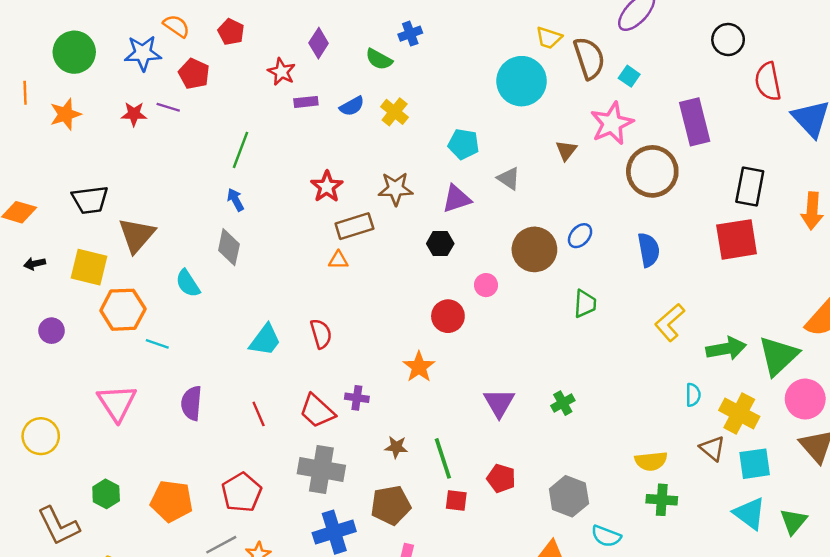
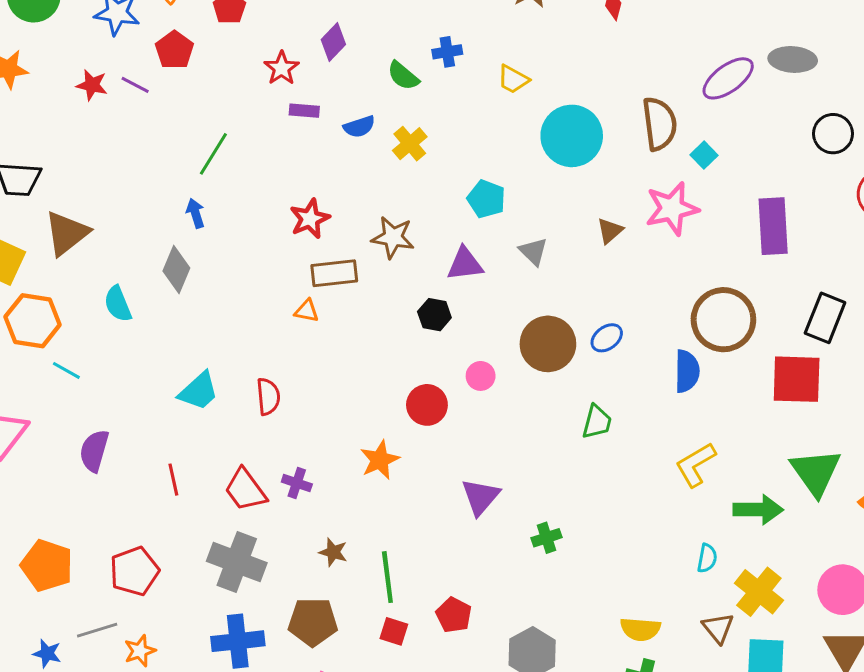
yellow trapezoid: (549, 38) -> (513, 79), moved
brown circle: (652, 171) -> (723, 320), moved
green triangle: (778, 356) -> (816, 472), moved, turned -33
purple triangle: (499, 403) -> (480, 497), moved

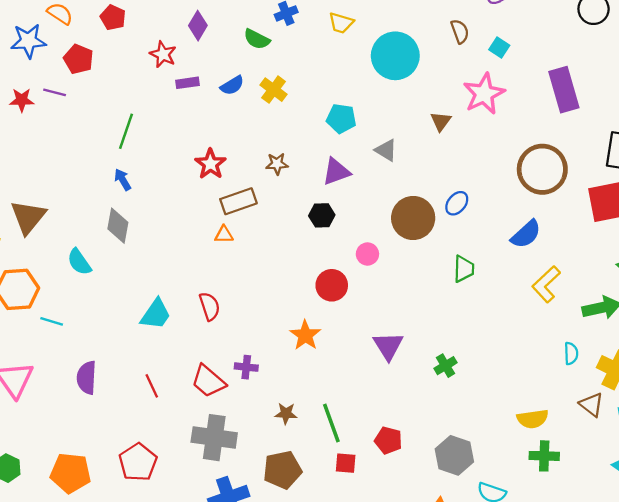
brown semicircle: (659, 124) -> (460, 31), size x0.6
brown star: (393, 237) -> (277, 164), size x0.7
blue semicircle: (687, 371) -> (526, 234), moved, turned 60

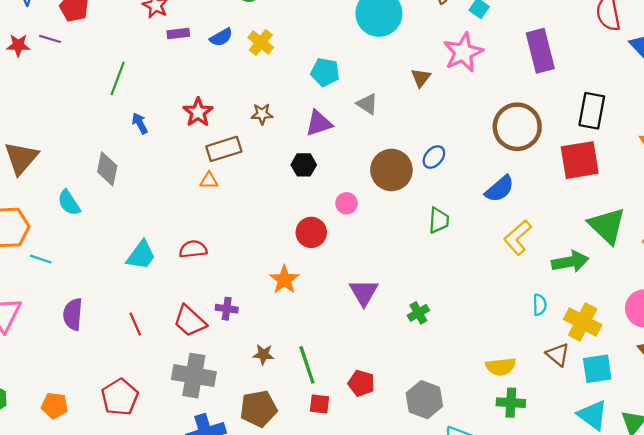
blue arrow: (123, 180) -> (140, 123), moved
red semicircle: (210, 306) -> (193, 249), turned -80
orange pentagon: (71, 473) -> (55, 405), size x0.7

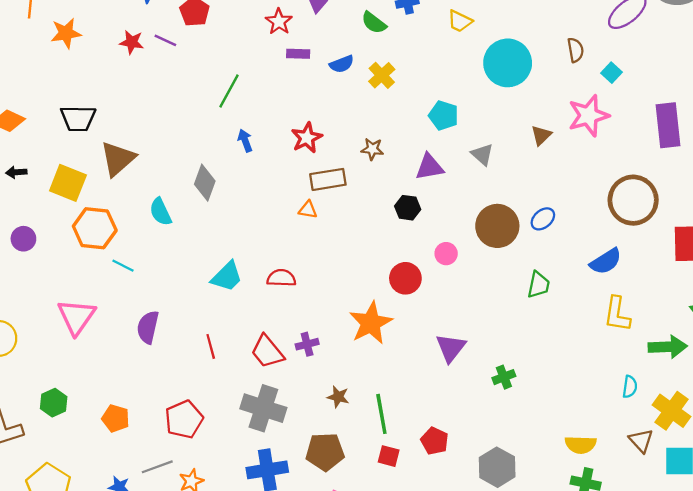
yellow L-shape: (518, 238) -> (617, 314), turned -48
orange star: (284, 280) -> (371, 323), size x1.4
purple cross: (227, 309) -> (307, 344), turned -30

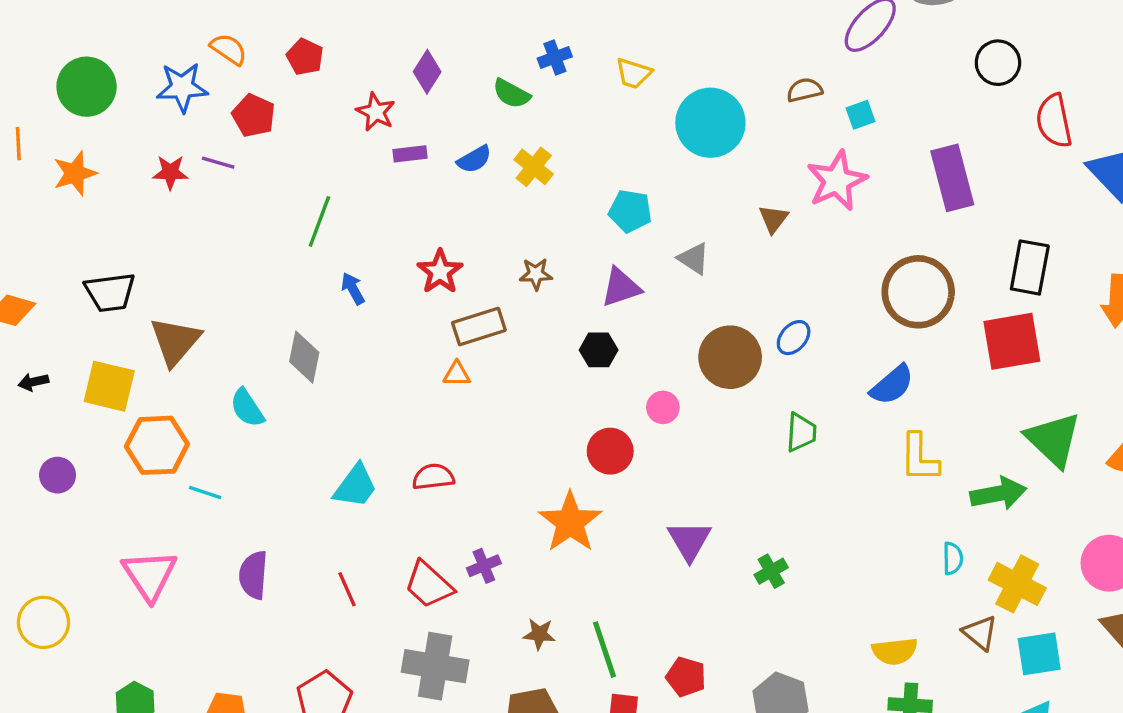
brown semicircle: (576, 50) -> (804, 90), turned -85
cyan square: (612, 73) -> (861, 115), turned 36

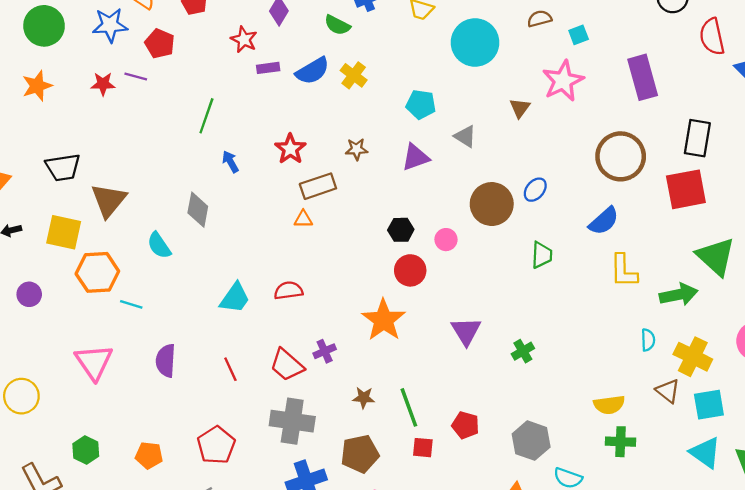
blue semicircle: (474, 159) -> (313, 71), size x1.4
black hexagon: (599, 350) -> (401, 230), moved

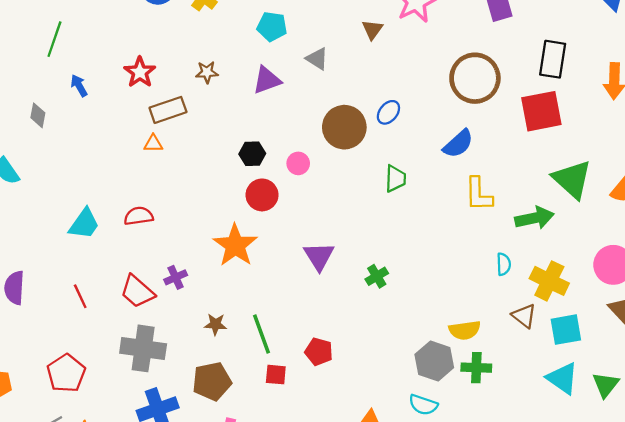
gray diamond: (198, 210) -> (38, 115), moved, size x0.7
gray hexagon: (531, 441) -> (434, 361), moved

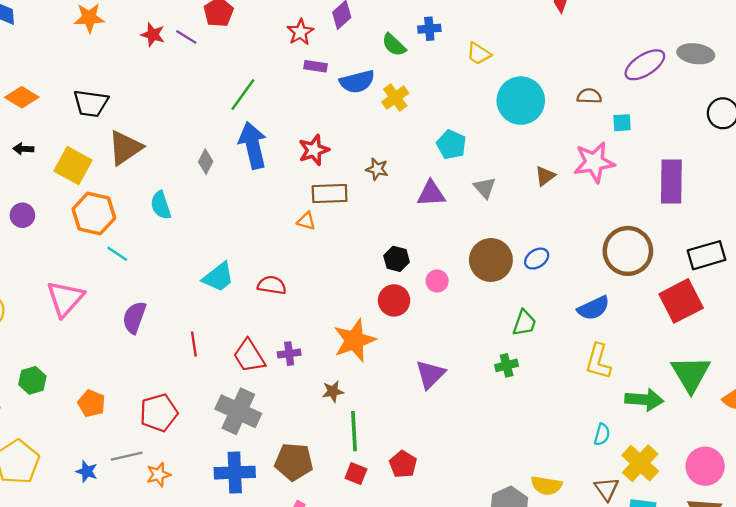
black rectangle: (553, 59) -> (706, 255), turned 48
blue arrow: (79, 86) -> (253, 145), size x2.0
red square: (541, 111) -> (681, 301), turned -33
green cross: (377, 276) -> (507, 365), moved
brown star: (215, 324) -> (333, 391), moved, turned -30

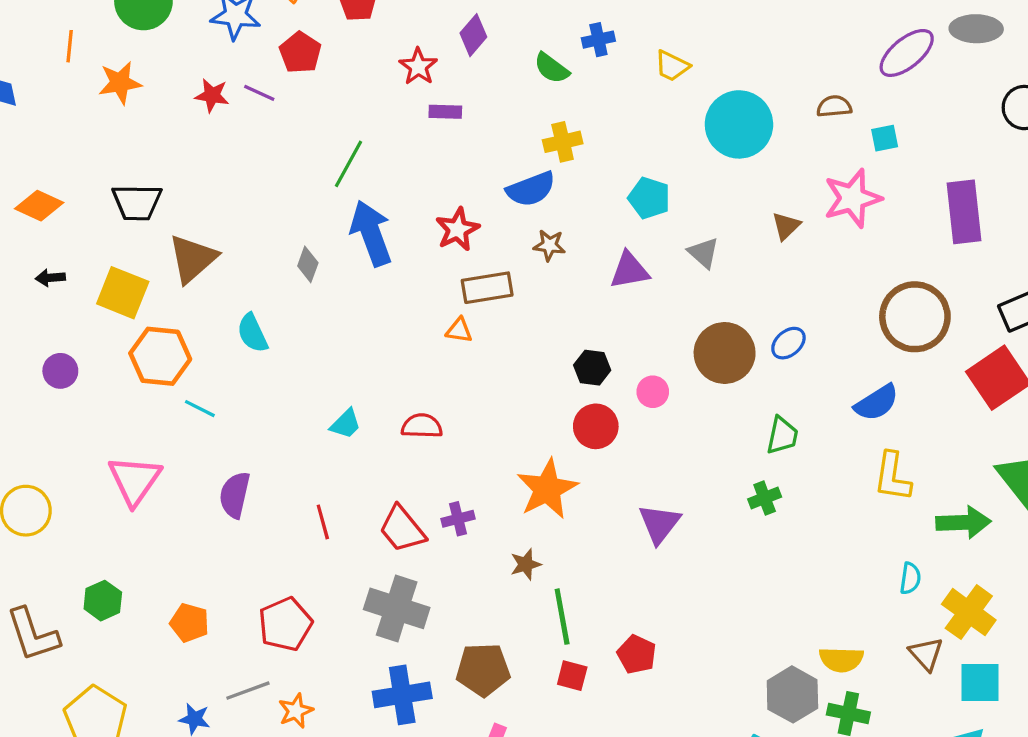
blue semicircle: (357, 82) -> (531, 189), moved
yellow cross: (395, 98) -> (563, 142), turned 30
cyan trapezoid: (218, 277) -> (346, 424), size x0.7

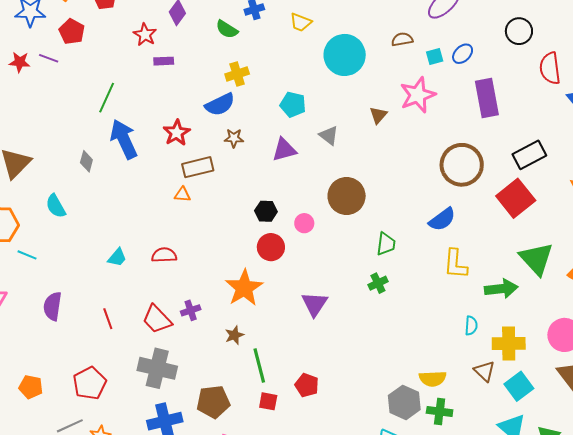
blue ellipse: (788, 343) -> (463, 54), moved
yellow cross: (969, 612) -> (509, 344), turned -32
cyan square: (980, 683) -> (519, 386), turned -32

